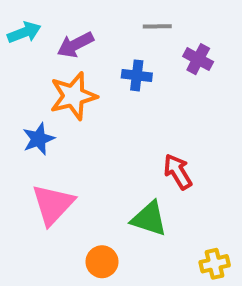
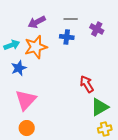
gray line: (157, 26) -> (71, 19), moved
cyan arrow: (24, 32) -> (12, 45), moved
green triangle: (149, 219) -> (100, 107), moved, turned -48
orange circle: (102, 262) -> (27, 128), moved

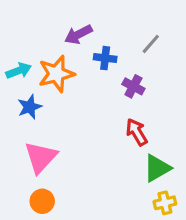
gray line: (71, 19) -> (151, 44), moved, turned -48
purple arrow: (37, 22) -> (78, 34), moved
purple cross: (97, 29) -> (133, 86), moved

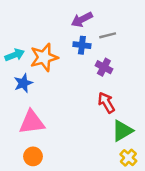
purple arrow: (78, 34) -> (82, 19), moved
gray line: (151, 44) -> (108, 35), moved, turned 35
pink triangle: (41, 157) -> (32, 122), turned 40
yellow cross: (165, 203) -> (128, 158), turned -35

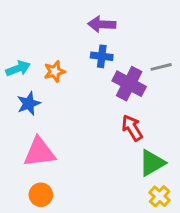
purple arrow: (82, 19) -> (102, 24), turned 30
gray line: (108, 35) -> (161, 67), moved
orange star: (44, 57) -> (55, 71), size x0.6
purple cross: (104, 67) -> (129, 84), size x1.5

